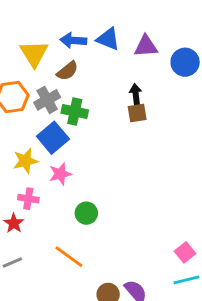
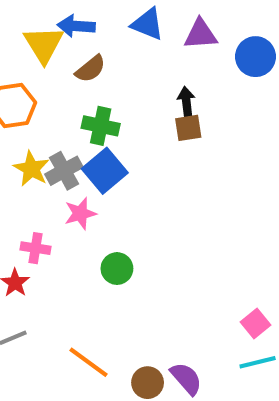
blue arrow: (73, 40) -> (76, 26), moved
gray cross: (47, 100) -> (64, 171), moved
blue square: (53, 138) -> (105, 171), moved
yellow star: (25, 161) -> (31, 169), moved, turned -30
orange line: (69, 257) -> (88, 362), moved

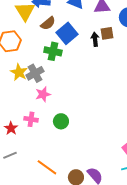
brown square: (188, 128) -> (107, 33), moved
blue square: (105, 171) -> (67, 33), moved
pink cross: (35, 248) -> (31, 119), moved

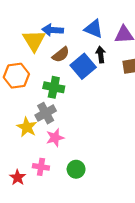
black arrow: (95, 39) -> (101, 55), moved
green cross: (53, 51) -> (54, 87), moved
yellow star: (19, 72) -> (27, 127), moved

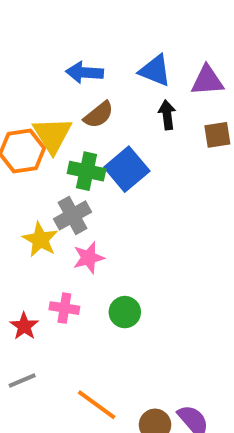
yellow triangle: (34, 41) -> (52, 135), moved
blue square: (83, 66) -> (127, 169), moved

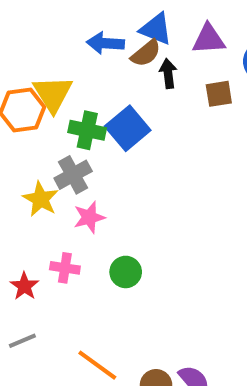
blue arrow: (85, 72) -> (105, 43), moved
brown semicircle: (99, 115) -> (146, 53), moved

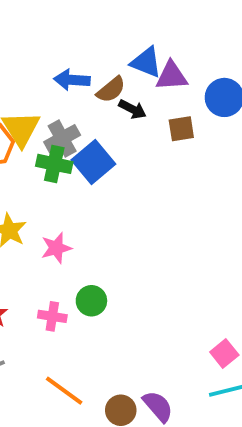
blue triangle: (156, 29) -> (146, 62), moved
black arrow: (168, 74) -> (132, 109), turned 124
gray cross: (73, 175) -> (62, 139), moved
pink cross: (65, 268) -> (52, 316), moved

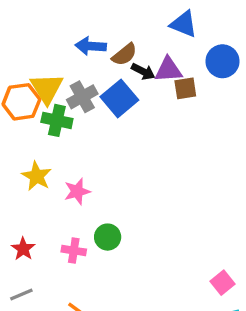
blue triangle: (146, 62) -> (184, 24), moved
purple triangle: (172, 76) -> (168, 70), moved
blue square: (93, 162) -> (119, 98), moved
green cross: (54, 164) -> (57, 120), moved

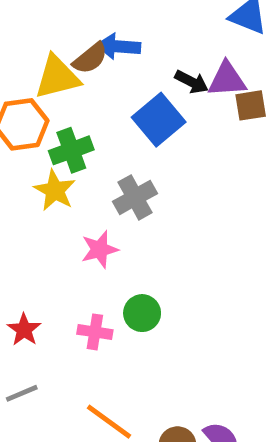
brown semicircle: (124, 55) -> (90, 58), moved
yellow triangle: (47, 88) -> (57, 77), moved, turned 48
gray cross: (82, 97) -> (135, 197), moved
green cross: (57, 120) -> (71, 150), turned -32
yellow star: (37, 176) -> (55, 190), moved

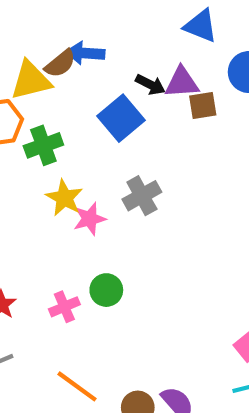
yellow star: (55, 190) -> (64, 198), moved
gray cross: (135, 197) -> (142, 196), moved
pink star: (100, 249) -> (90, 219), moved
pink cross: (95, 332) -> (64, 307), turned -32

